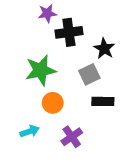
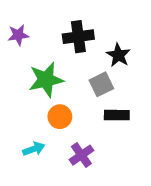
purple star: (47, 13) -> (18, 35), moved

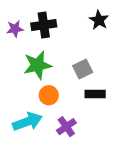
black cross: (78, 37) -> (44, 25), moved
black star: (118, 55) -> (99, 20), moved
cyan arrow: (34, 149) -> (27, 122), size x1.6

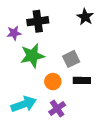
purple star: (15, 29) -> (14, 33), moved
orange circle: (49, 95) -> (53, 82), moved

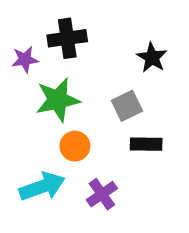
black star: (85, 17) -> (152, 58), moved
orange circle: (53, 82) -> (75, 146), moved

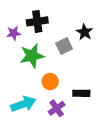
gray square: (127, 106) -> (64, 46), moved
black rectangle: (146, 144) -> (81, 93), moved
orange circle: (75, 146) -> (50, 81), moved

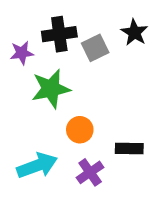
black star: (84, 32) -> (134, 32), moved
gray square: (64, 46) -> (95, 48), moved

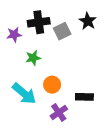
green star: (51, 89) -> (33, 58), size x0.6
cyan arrow: (37, 166) -> (24, 94), moved, turned 60

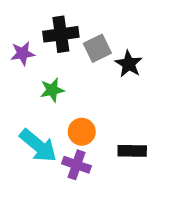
black star: (88, 21) -> (129, 64), moved
purple cross: (59, 112) -> (77, 165), moved, turned -36

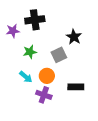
gray square: (97, 48) -> (59, 55), moved
cyan arrow: (38, 146) -> (26, 77), moved, size x0.6

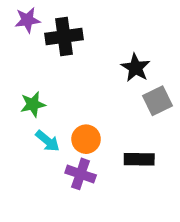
purple star: (13, 31) -> (27, 20), moved
green star: (30, 52) -> (33, 104), moved
gray square: (59, 55) -> (158, 101), moved

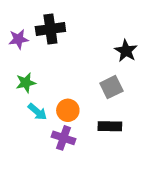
purple star: (27, 20) -> (18, 39), moved
black star: (136, 68) -> (126, 51), moved
gray square: (158, 101) -> (111, 87), moved

